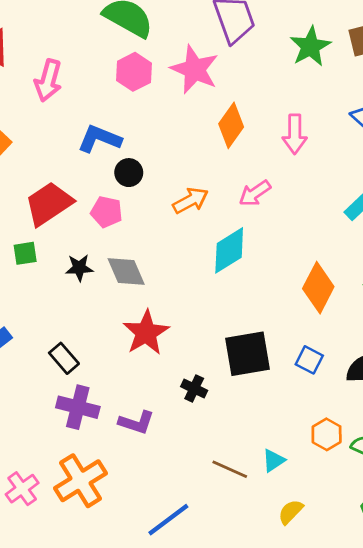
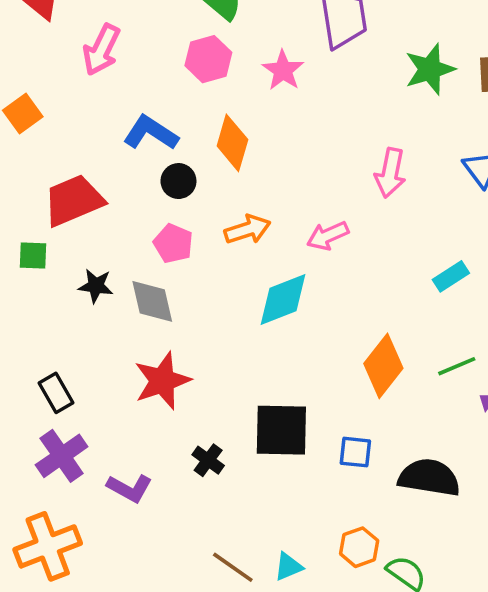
pink star: (195, 69) -> (283, 70), size x0.7
orange diamond: (231, 125) -> (232, 143), moved, turned -30
pink pentagon: (107, 212) -> (173, 243), moved
blue square: (309, 360) -> (355, 452), turned -32
purple cross: (78, 407) -> (62, 456), turned 30

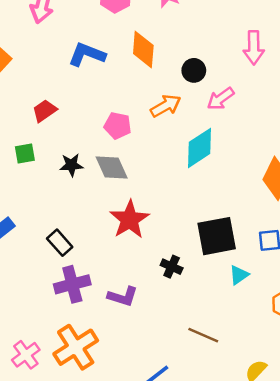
black circle: (178, 181) -> (194, 70), moved
red trapezoid: (74, 200) -> (44, 111), size x0.6
purple cross: (62, 456) -> (72, 284), turned 32
cyan triangle: (288, 567) -> (239, 275), moved

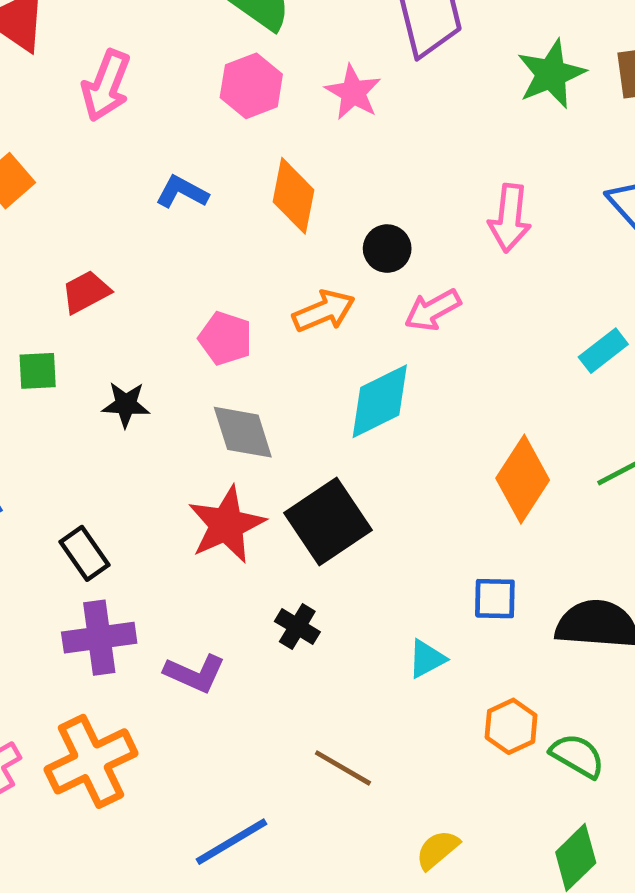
blue L-shape: (87, 54) -> (182, 192), size x0.7
gray diamond: (112, 168) -> (243, 432), moved
black square: (217, 236) -> (328, 522), moved, turned -30

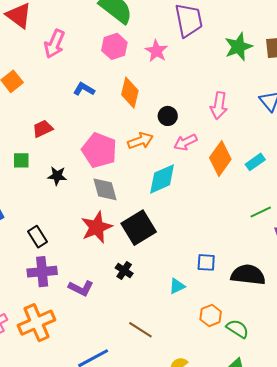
pink pentagon: (225, 338) -> (99, 150), size x1.6
orange diamond: (523, 479) -> (220, 159), moved

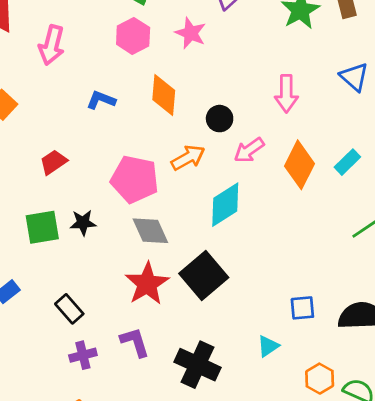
green square: (21, 160) -> (42, 227), moved, size x1.5
black cross: (124, 271) -> (198, 365), moved, size x1.8
purple cross: (42, 272) -> (83, 355), size x0.7
purple L-shape: (81, 288) -> (135, 342), moved, turned -125

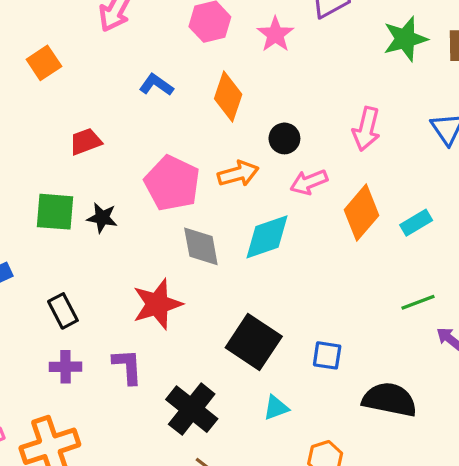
gray diamond: (150, 231) -> (201, 246), moved
black square: (204, 275) -> (254, 342), moved, turned -30
blue square: (302, 308) -> (327, 355), moved

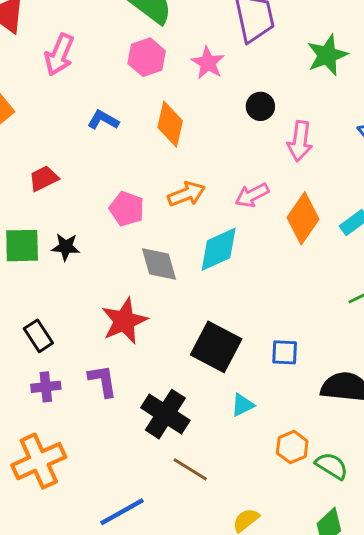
black circle: (284, 138) -> (260, 106), moved
pink pentagon: (172, 183) -> (127, 209), size x0.7

